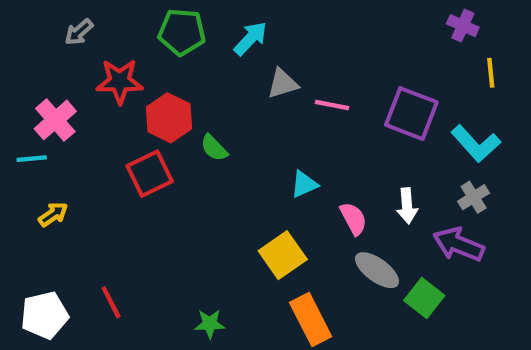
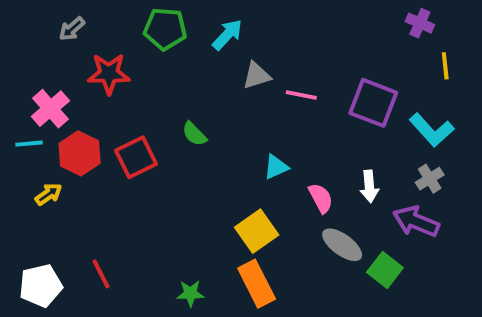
red hexagon: (169, 118) -> (80, 153), moved
orange rectangle: (311, 319) -> (257, 284), moved

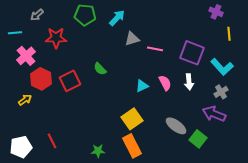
cyan line: (29, 144) -> (15, 33), moved
white arrow: (369, 186) -> (189, 82), moved
pink semicircle: (321, 198) -> (165, 83), moved

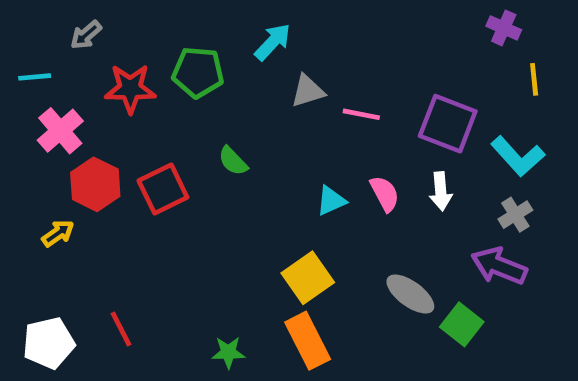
green pentagon: (85, 15) -> (198, 72), moved

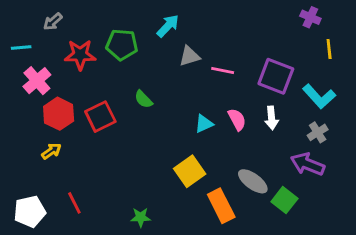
yellow arrow: (58, 233) -> (51, 151), moved
orange rectangle: (308, 341) -> (221, 206), moved

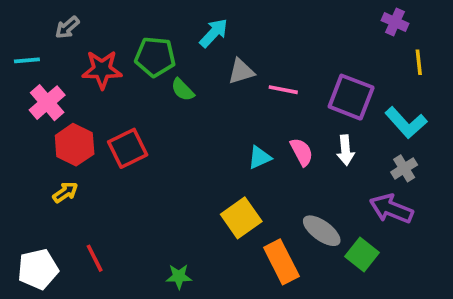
green semicircle: (143, 99) -> (183, 90), moved

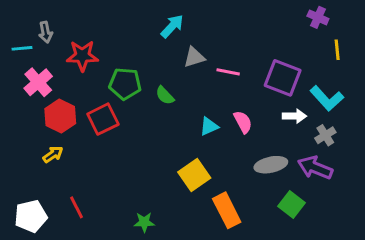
gray arrow: (67, 27) -> (46, 32), moved, turned -60
green pentagon: (155, 57) -> (125, 84), moved
green semicircle: (183, 90) -> (165, 95), moved
white arrow: (346, 150) -> (294, 116), moved, turned -85
gray ellipse: (322, 231) -> (271, 165), moved, turned -48

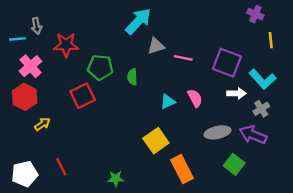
cyan arrow: (172, 26) -> (138, 21), size x1.4
green semicircle: (165, 95) -> (132, 77), turned 42
red hexagon: (60, 116) -> (25, 97), moved

